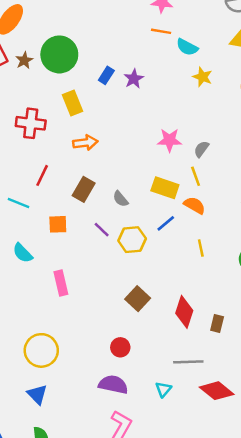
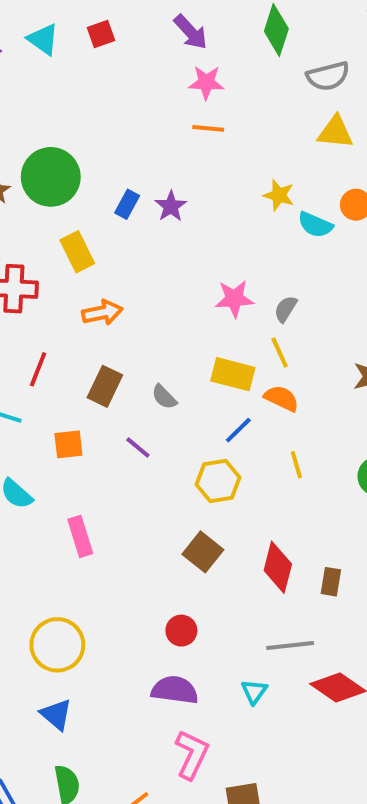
cyan semicircle: (187, 47) -> (315, 225), moved
yellow hexagon: (132, 240) -> (218, 481), moved

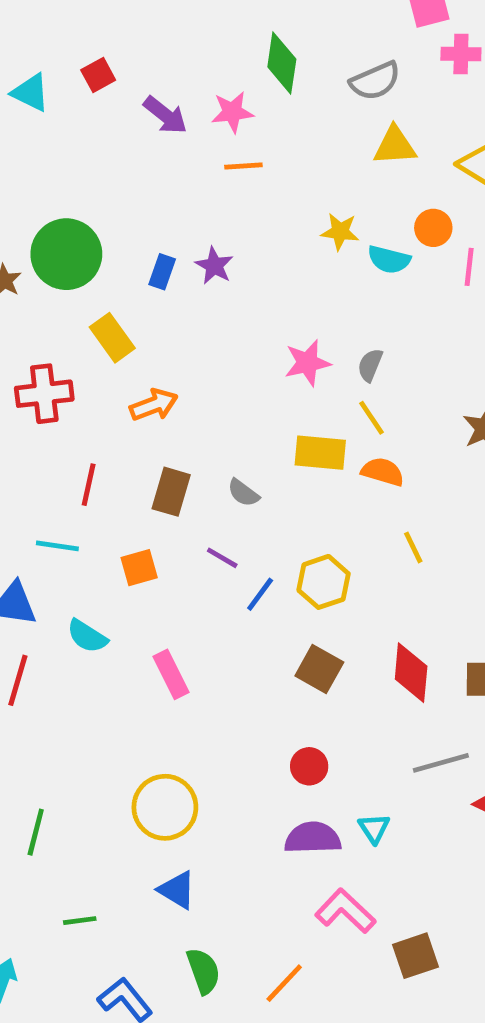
green diamond: (276, 30) -> (282, 63), moved
purple arrow: (191, 32) -> (165, 115), moved
blue line: (238, 430) -> (260, 594), moved
cyan triangle: (254, 692) -> (374, 828), moved
pink L-shape: (192, 754) -> (345, 911), turned -63

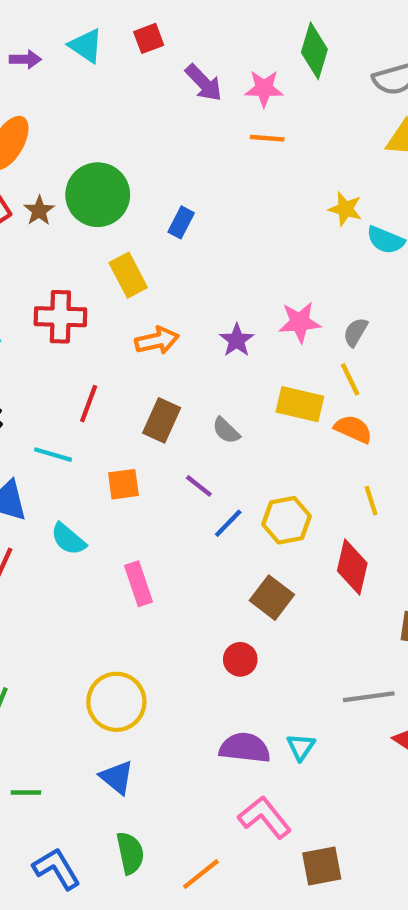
purple star: (214, 266) -> (237, 340), moved
red diamond: (411, 673) -> (352, 567), moved
red circle: (309, 766) -> (240, 659), moved

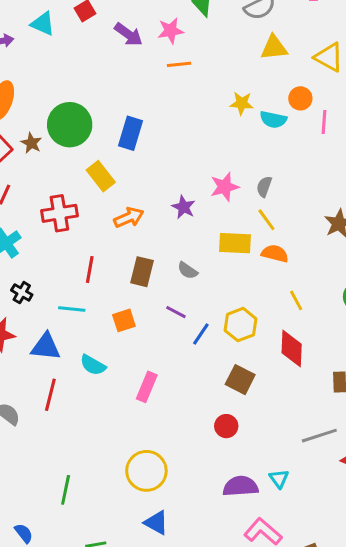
blue rectangle: (181, 222) -> (131, 133), size x1.5
pink rectangle: (138, 584) -> (147, 387), turned 52

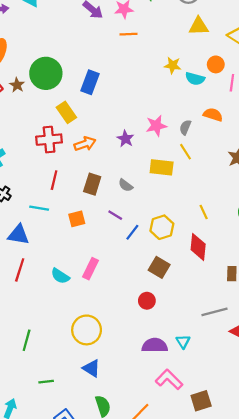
red cross: (59, 213) -> (49, 140), moved
orange semicircle: (275, 254) -> (213, 115), moved
cyan semicircle: (93, 365) -> (60, 276), moved

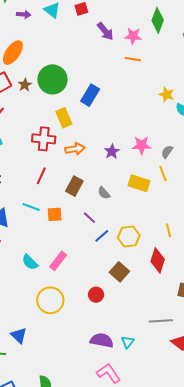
cyan line: (39, 208) -> (31, 207), moved
red circle: (147, 301) -> (96, 295), moved
yellow circle: (87, 330) -> (50, 300), moved
blue triangle: (91, 368) -> (19, 335), moved

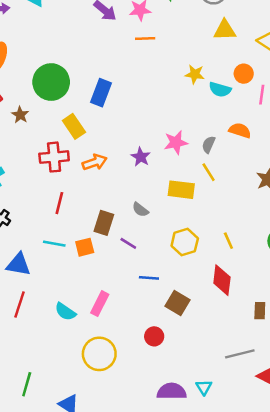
brown star: (25, 85) -> (20, 115), moved
brown rectangle: (74, 186) -> (104, 223), moved
blue line: (102, 236) -> (149, 278), moved, turned 56
yellow hexagon: (129, 237) -> (185, 242), moved

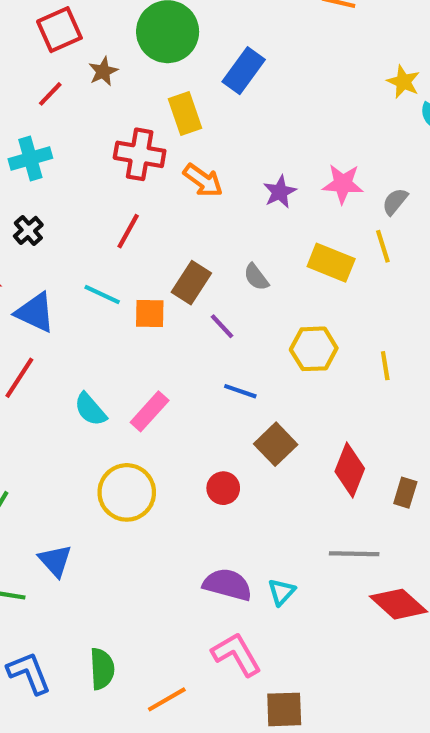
orange arrow: (95, 162) -> (203, 180), turned 40
red diamond: (222, 280) -> (350, 470), moved

